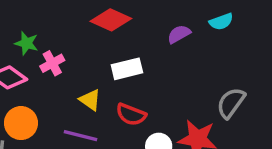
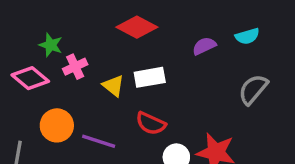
yellow triangle: (90, 100) -> (113, 86), moved
gray semicircle: (231, 103) -> (253, 89), moved
orange circle: (21, 123) -> (57, 125), moved

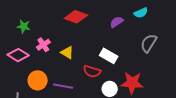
green star: (51, 45) -> (24, 26), moved
white rectangle: (150, 77) -> (109, 56), moved, turned 48

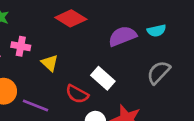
purple semicircle: (117, 22) -> (122, 36), size x1.5
pink cross: (43, 45) -> (21, 46), turned 32

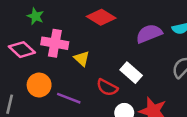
pink cross: (21, 46) -> (55, 43), size x1.5

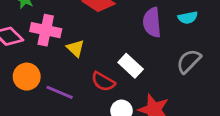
purple semicircle: (149, 34) -> (152, 22), turned -75

